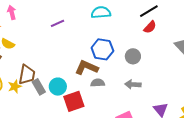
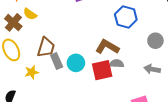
blue hexagon: (102, 49) -> (126, 17), moved
yellow star: (15, 86) -> (32, 72), moved
red square: (74, 101) -> (102, 70), moved

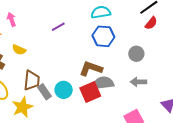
yellow semicircle: (30, 14) -> (19, 50), moved
gray semicircle: (117, 64) -> (103, 83), size x1.5
yellow star: (32, 72) -> (22, 107), size x1.5

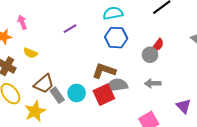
red semicircle: (151, 23) -> (158, 45), moved
brown trapezoid: (32, 80) -> (44, 84), turned 45

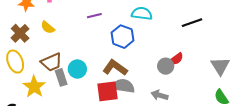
blue hexagon: (116, 38) -> (123, 37), moved
cyan circle: (77, 93) -> (77, 69), moved
yellow star: (35, 111) -> (34, 87), turned -30

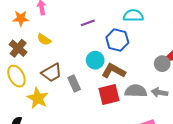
cyan circle: (77, 69) -> (95, 60), moved
gray rectangle: (61, 77) -> (74, 83), moved
gray semicircle: (123, 86) -> (136, 91), moved

